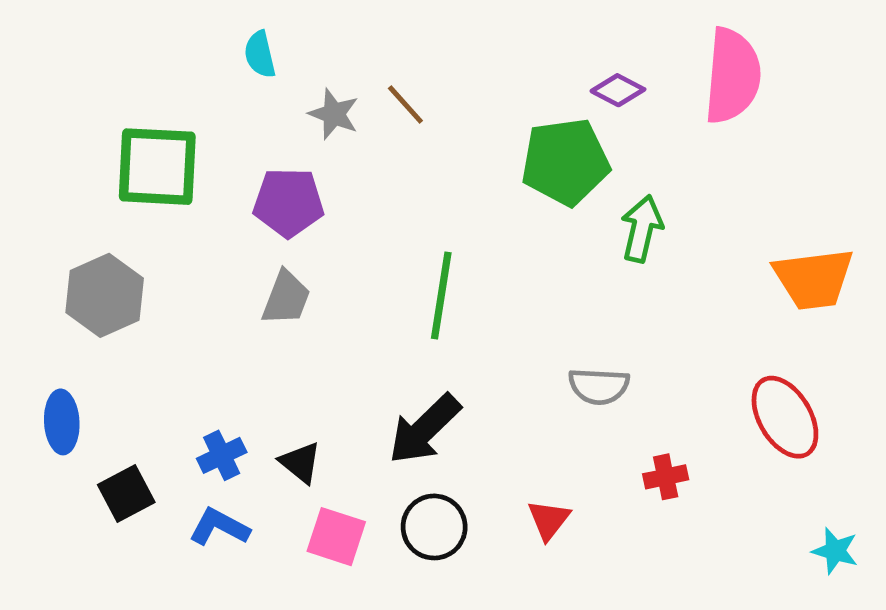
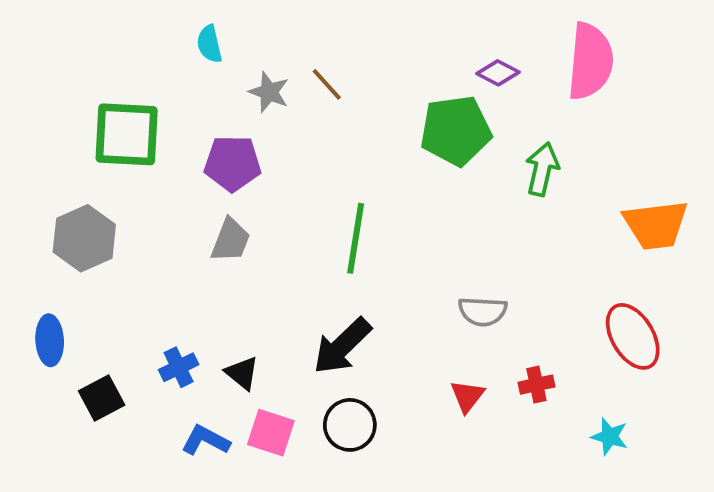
green arrow: (642, 229) -> (542, 169), moved
red triangle: (549, 520) -> (467, 396), moved
blue L-shape: (219, 527) -> (206, 440), moved
cyan star: (835, 551) -> (610, 436), moved

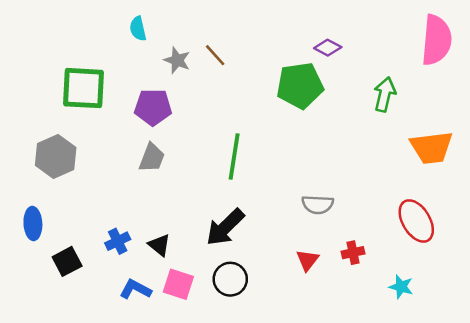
pink semicircle: (590, 61) -> (437, 40), moved
green arrow: (542, 169) -> (385, 94), moved

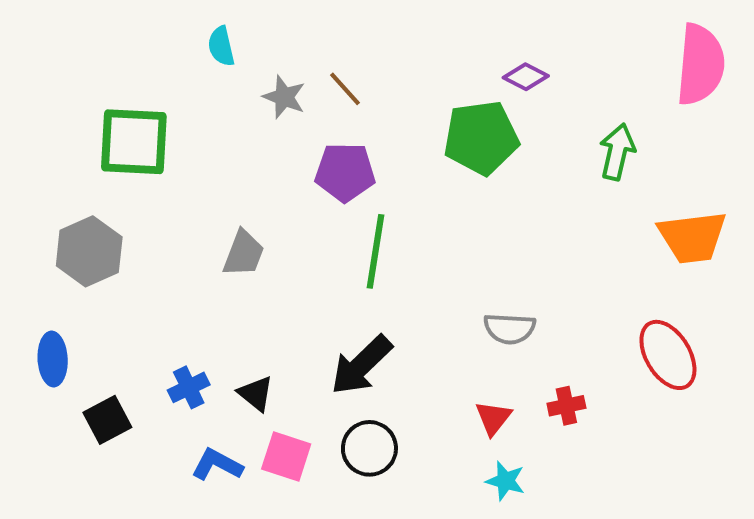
purple pentagon: (153, 107) -> (345, 172), moved
cyan star: (401, 287) -> (505, 481), moved

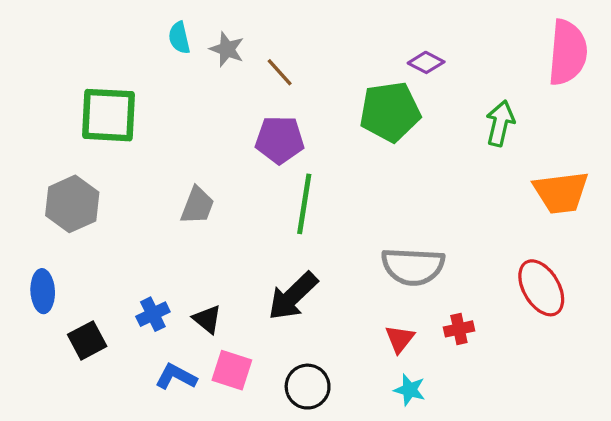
gray star: (284, 97) -> (227, 49), moved
gray semicircle: (510, 329) -> (413, 266), size x1.5
black circle: (369, 448) -> (308, 387), moved

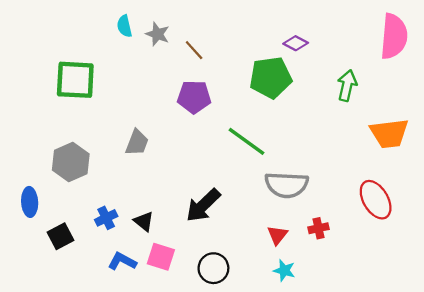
gray hexagon: (72, 204) -> (71, 162), moved
green line: (304, 204) -> (247, 141), moved, turned -63

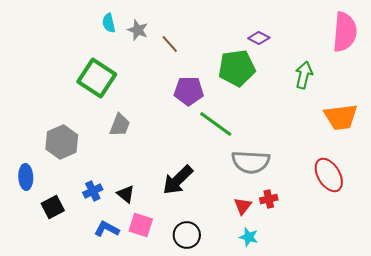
green square: (75, 80) -> (97, 78), moved, turned 30
purple pentagon: (194, 97) -> (189, 91), moved
red cross: (318, 228) -> (269, 199), moved

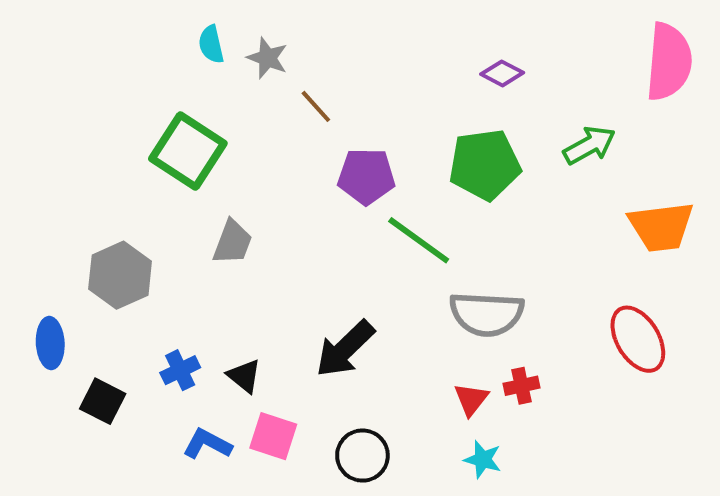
brown line: (170, 44) -> (316, 106), moved
green pentagon: (237, 68) -> (485, 165), moved
green arrow: (304, 75) -> (589, 145), turned 48
black square: (53, 207) -> (103, 401), turned -35

